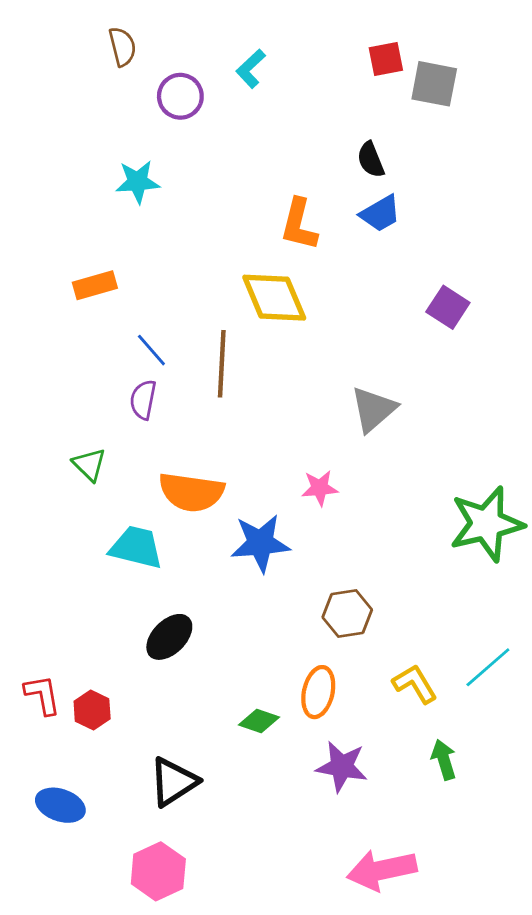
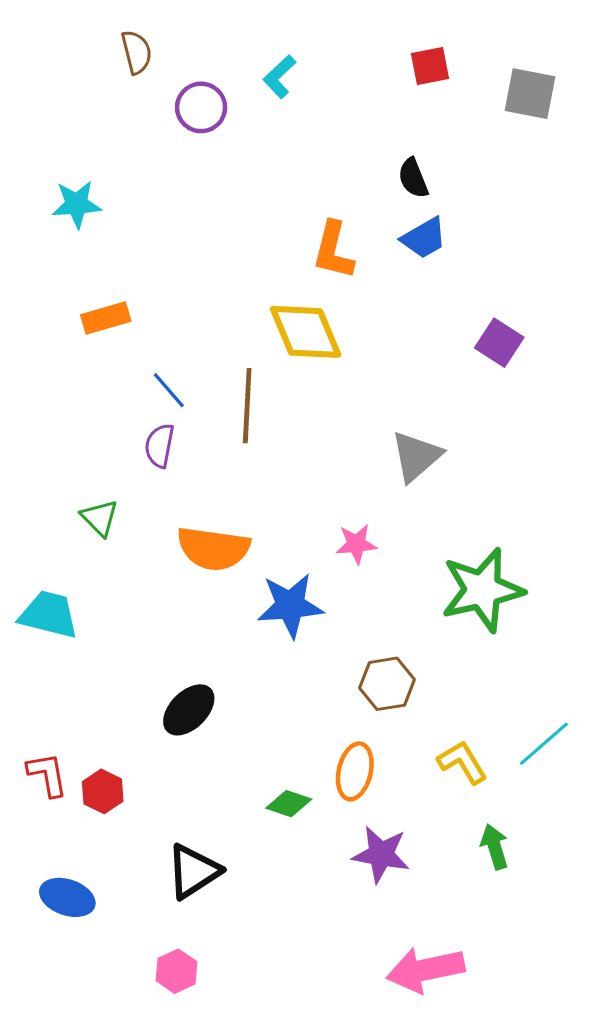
gray square: (434, 84) -> (530, 94), moved
cyan star: (138, 182) -> (77, 204), moved
green star: (487, 524) -> (482, 590), moved
cyan trapezoid: (136, 547) -> (49, 615), moved
pink hexagon: (158, 871) -> (176, 971), size x0.7

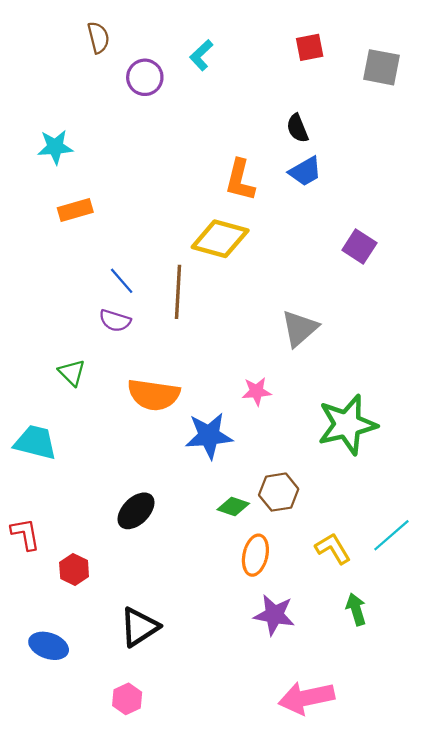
orange rectangle: (106, 318) -> (75, 210), moved
yellow diamond: (306, 332) -> (220, 239), turned -52
purple semicircle: (160, 446) -> (115, 321), turned -84
red L-shape: (47, 774) -> (25, 534), moved
green diamond: (289, 804) -> (233, 506), moved

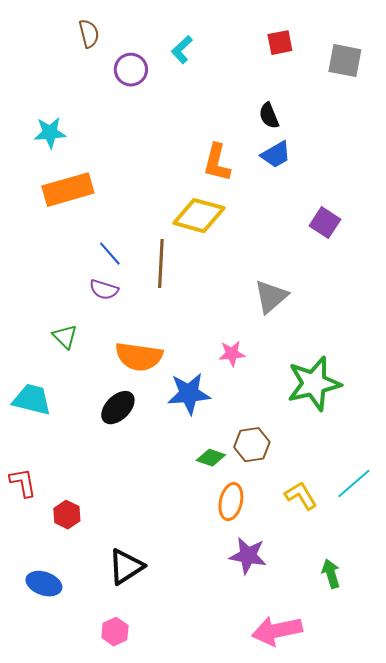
orange rectangle: (75, 210) -> (68, 190), size x1.6
black ellipse: (136, 511) -> (118, 408), moved
green arrow: (356, 609) -> (331, 574), moved

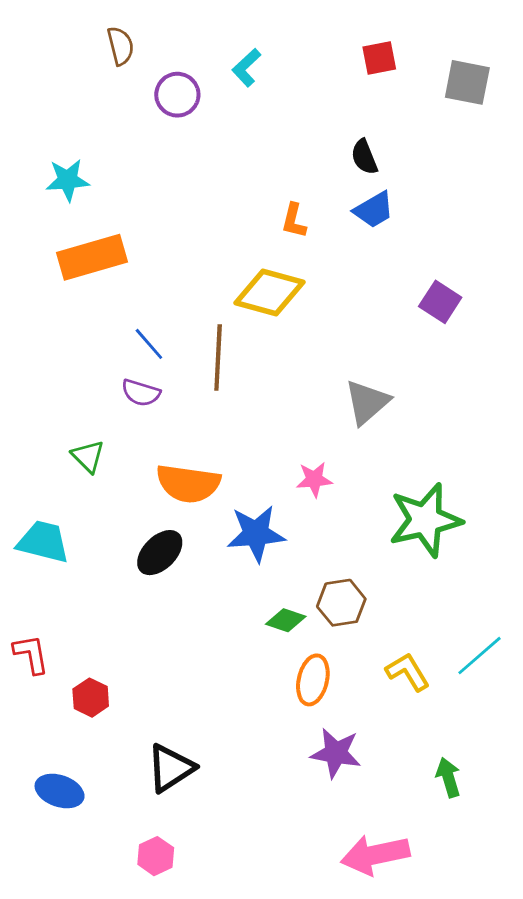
orange L-shape: (217, 163) -> (294, 221), size x0.7

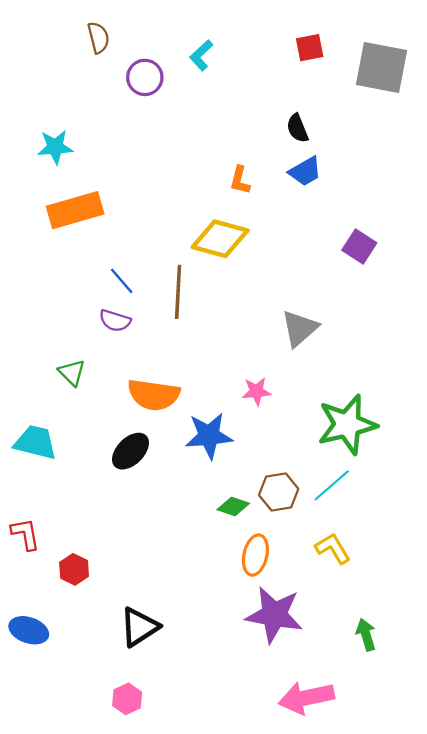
gray square: (467, 82) -> (381, 67), size x1.4
cyan line: (480, 656) -> (332, 485), moved
purple star: (336, 753) -> (274, 615), size x1.4
blue ellipse: (60, 791) -> (29, 630), moved

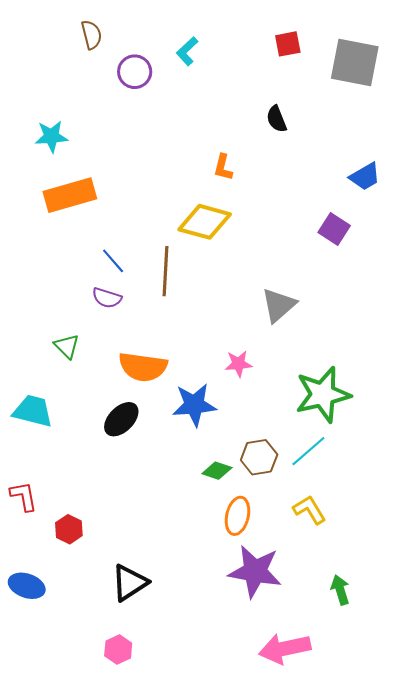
blue trapezoid: (305, 171) -> (365, 177), moved

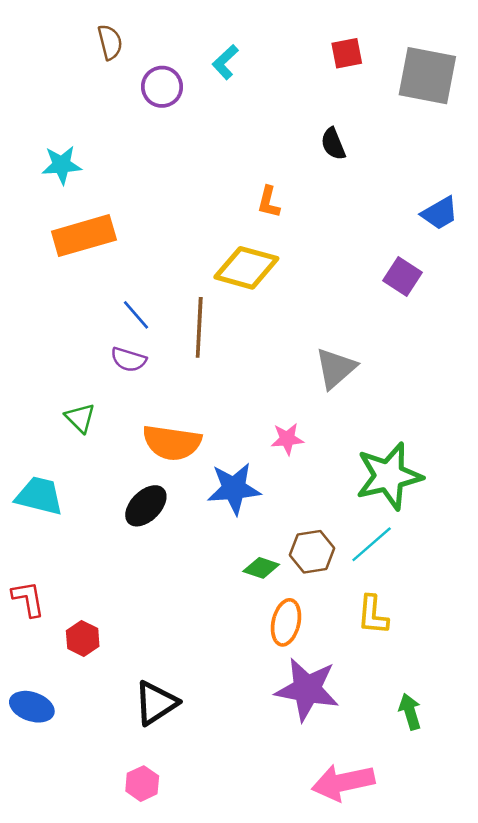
yellow L-shape: (309, 510) -> (373, 615), turned -144

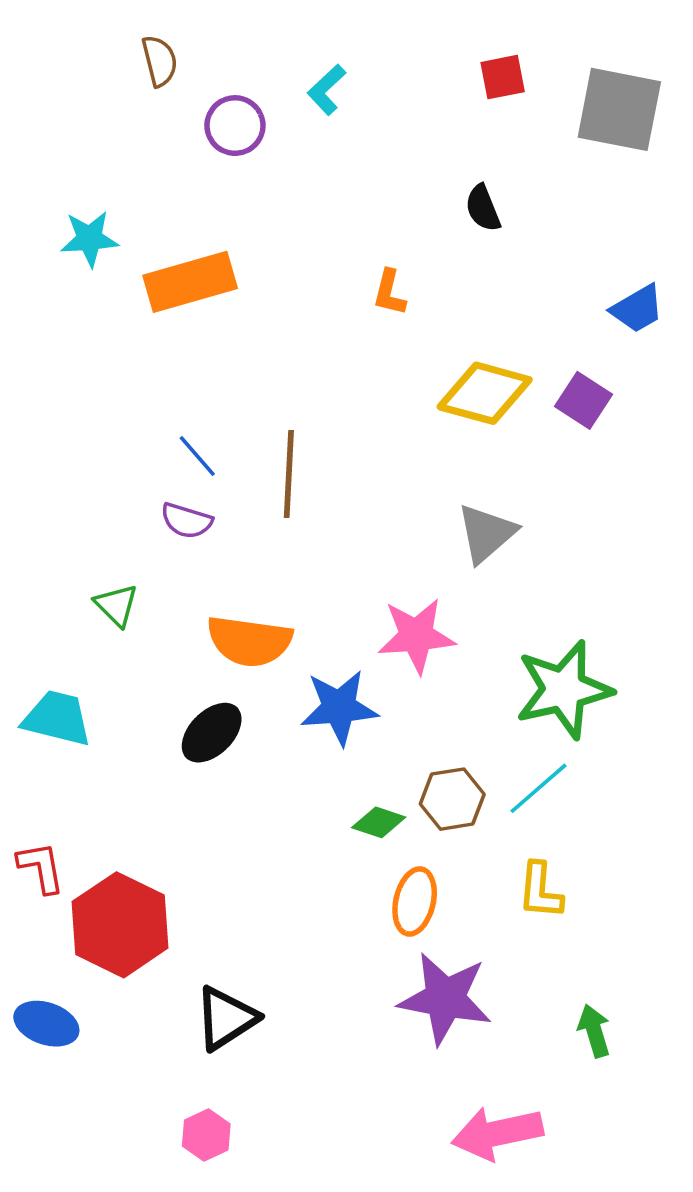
orange rectangle: (84, 236) -> (190, 282), moved
yellow diamond: (246, 268) -> (485, 393), moved
pink star: (287, 439) -> (416, 636), size x1.6
red hexagon: (83, 638) -> (120, 925), size x2.0

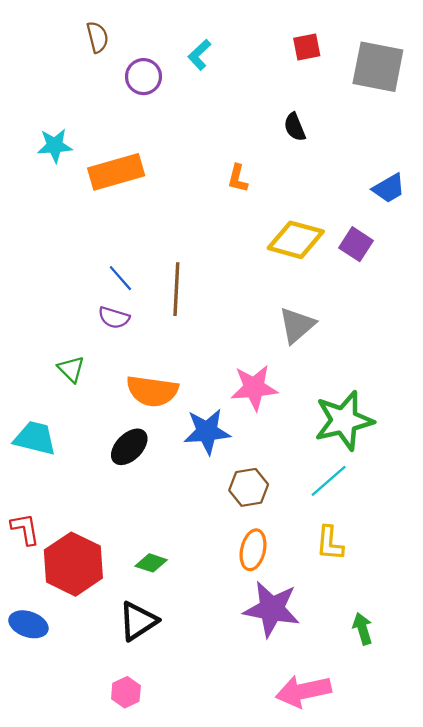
brown hexagon: (452, 799) -> (249, 487), moved
green diamond: (379, 822) -> (151, 563), moved

